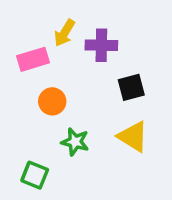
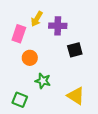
pink rectangle: (33, 59) -> (19, 34), turned -54
yellow triangle: (133, 137) -> (76, 96), moved

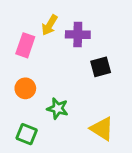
orange circle: (30, 58) -> (25, 88), moved

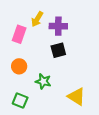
black square: (101, 67) -> (58, 50), moved

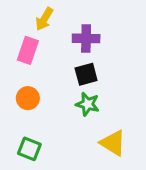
yellow arrow: (37, 19) -> (44, 19), moved
green star: (43, 81) -> (88, 104), moved

